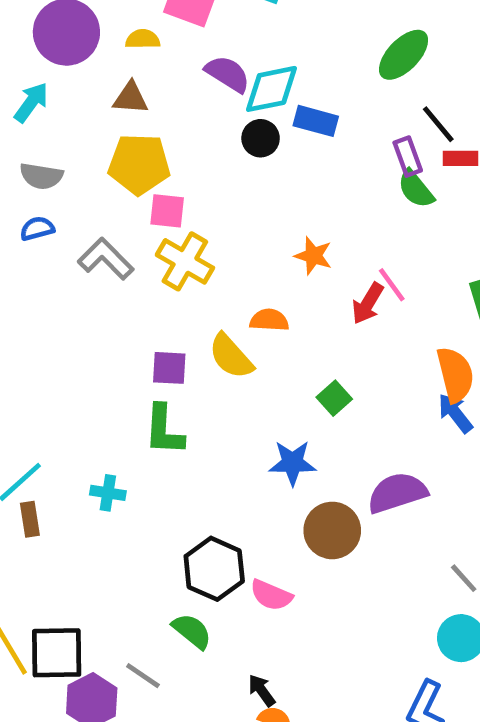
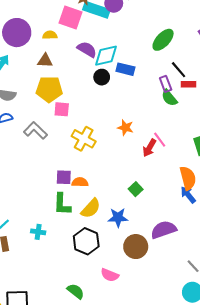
yellow cross: (185, 261) -> (84, 139), moved
orange semicircle: (269, 320) -> (80, 182), moved
yellow semicircle: (231, 356) -> (91, 208), moved, turned -95
black hexagon: (214, 569) -> (86, 241), moved

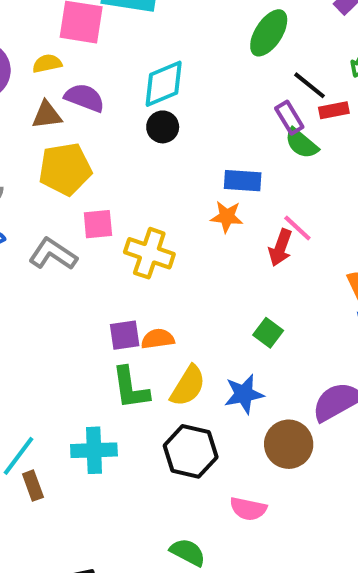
purple semicircle: (87, 49) -> (85, 98), moved
blue rectangle: (125, 69) -> (243, 181), moved
pink square: (62, 109) -> (98, 224), moved
cyan cross: (38, 232) -> (94, 450), size x1.5

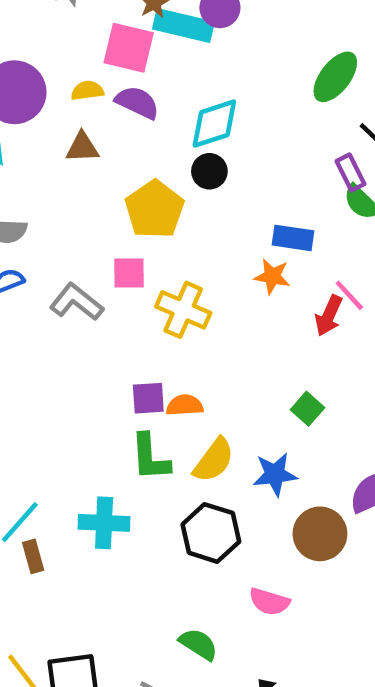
purple semicircle: (85, 98) -> (137, 102), moved
yellow pentagon: (65, 169) -> (155, 209), moved, turned -30

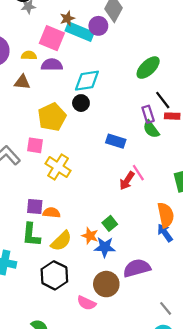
purple semicircle: (137, 102) -> (52, 65), turned -35
orange star: (272, 276) -> (90, 236), moved
blue star: (275, 474) -> (105, 247), moved
pink semicircle: (269, 602) -> (86, 303), moved

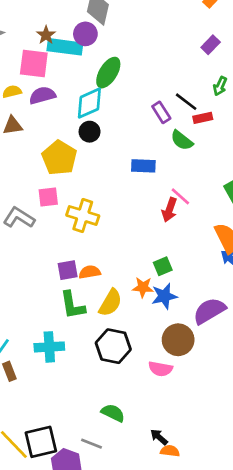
green ellipse: (148, 68) -> (108, 73), moved
purple rectangle: (148, 114) -> (161, 112), moved
green square: (110, 223) -> (163, 266), turned 32

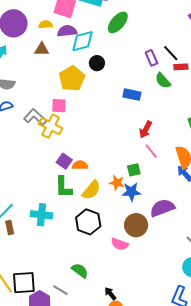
cyan diamond: (89, 103) -> (82, 41), moved
pink line: (180, 196) -> (151, 151), moved
yellow cross: (83, 215) -> (51, 126), moved
purple square: (68, 270) -> (64, 161), turned 35

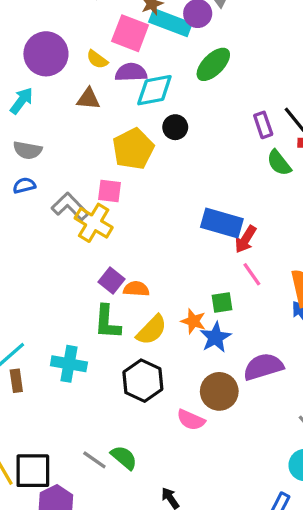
yellow semicircle: (45, 25) -> (97, 59), turned -144
blue rectangle: (132, 95) -> (222, 223), moved, size x1.4
blue star: (131, 192) -> (215, 337), turned -30
gray line: (60, 290) -> (94, 460), moved

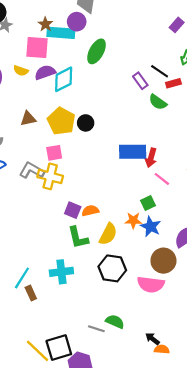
brown triangle: (88, 99) -> (28, 119), moved
black circle: (175, 127) -> (86, 123), moved
pink semicircle: (191, 420) -> (151, 284), size x1.4

